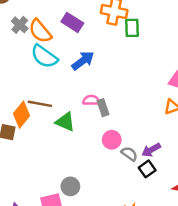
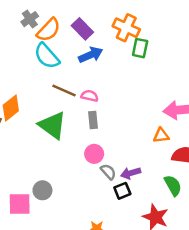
orange semicircle: (40, 31) -> (49, 30), turned -110
blue arrow: (83, 61) -> (91, 55), moved
pink semicircle: (91, 100) -> (90, 96), moved
brown line: (40, 104) -> (64, 90), moved
green triangle: (65, 122) -> (52, 125), size x1.4

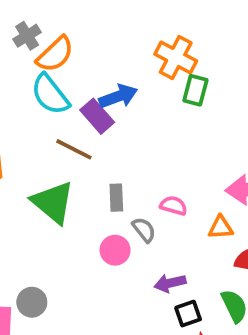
purple rectangle: (82, 29) -> (97, 116), moved
pink semicircle: (90, 96) -> (174, 206), moved
gray semicircle: (108, 172) -> (144, 230), moved
black square: (122, 191) -> (188, 314), moved

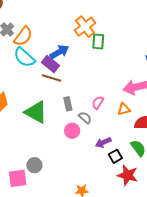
orange cross: (176, 57) -> (85, 27), turned 35
brown line: (74, 149) -> (52, 78), moved
pink semicircle: (174, 206) -> (98, 103), turned -64

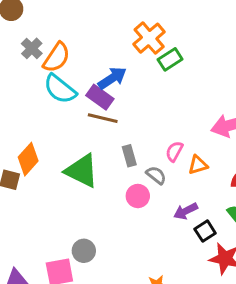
green rectangle: (98, 41) -> (170, 59), turned 56
orange triangle: (124, 109) -> (198, 165), moved

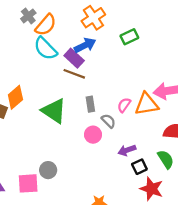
orange cross: (149, 38) -> (93, 18), moved
orange triangle: (198, 165) -> (147, 104), moved, size x1.6

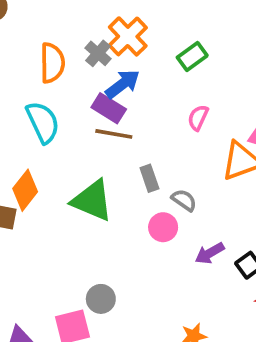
gray cross: (28, 16) -> (98, 53), moved
orange semicircle: (46, 25) -> (52, 63), turned -30
cyan semicircle: (45, 48) -> (43, 122), moved, turned -150
pink semicircle: (124, 105) -> (198, 118), moved
purple arrow: (127, 150) -> (210, 253), moved

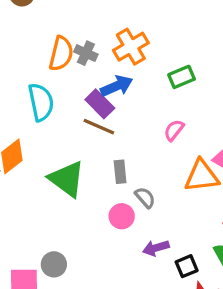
gray cross: (98, 53) -> (86, 53), moved, turned -30

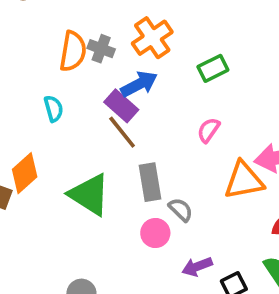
cyan semicircle: (41, 102) -> (54, 109), size x0.6
brown line: (99, 127) -> (122, 132), turned 32
gray rectangle: (120, 172) -> (150, 182), size x1.4

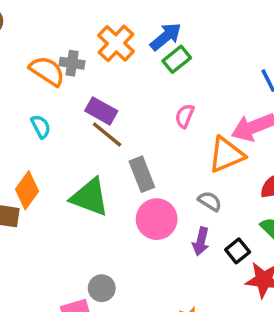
orange semicircle: (73, 51) -> (47, 71), turned -54
blue arrow: (139, 84) -> (166, 37), moved
gray semicircle: (181, 210) -> (210, 201), moved
pink circle: (155, 233) -> (157, 219), size x1.5
purple arrow: (197, 267) -> (201, 241), turned -44

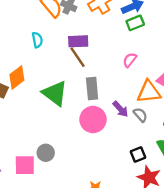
purple rectangle: (101, 111) -> (78, 41), turned -48
gray semicircle: (210, 201) -> (140, 115), moved
purple arrow: (201, 241) -> (120, 109), moved, turned -72

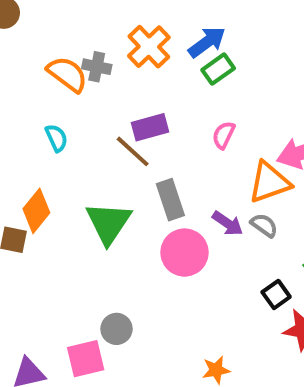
purple rectangle: (78, 41) -> (150, 127), moved
green triangle: (55, 93) -> (108, 223), turned 40

